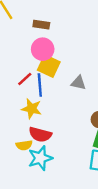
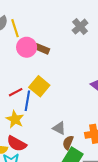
pink circle: (43, 49) -> (27, 47), moved
gray triangle: (78, 83) -> (59, 128), moved

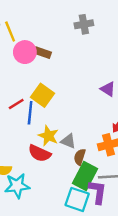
gray cross: (80, 27) -> (84, 24), turned 35
yellow star: (15, 119) -> (48, 136), moved
red semicircle: (17, 144) -> (39, 153), moved

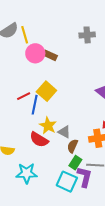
green rectangle: (85, 176) -> (75, 163), size x0.6
cyan star: (17, 186) -> (27, 173), moved

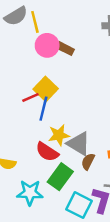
yellow square: (46, 91) -> (46, 89), moved
yellow star: (48, 126) -> (59, 135), turned 30
gray triangle: (64, 132) -> (79, 144), size x1.5
green rectangle: (75, 163) -> (60, 177), moved, size x1.5

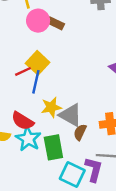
red semicircle: (47, 152) -> (23, 121), moved
green rectangle: (60, 177) -> (53, 147), turned -45
cyan star: (30, 193) -> (28, 139), moved, turned 30

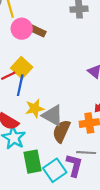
brown semicircle: (80, 132) -> (61, 131), size x1.5
green rectangle: (53, 147) -> (33, 162), moved
cyan square: (72, 175) -> (55, 170), turned 30

